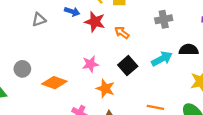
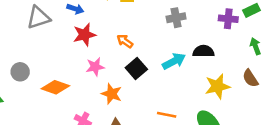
gray triangle: (39, 20) -> (39, 18), size x1.5
red star: (95, 22) -> (85, 35), moved, turned -30
orange arrow: (122, 33) -> (125, 41), moved

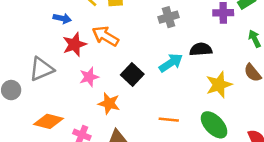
gray triangle: (39, 18) -> (41, 69), moved
orange arrow: (125, 41) -> (105, 36), moved, size x1.5
orange diamond: (55, 87) -> (48, 121), moved

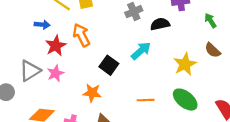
orange arrow: (105, 36) -> (81, 35), turned 40
black semicircle: (201, 49) -> (160, 24), moved
pink star: (89, 77) -> (55, 73), moved

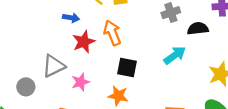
black square: (109, 65) -> (127, 67), moved, turned -30
pink star: (55, 73) -> (81, 82), moved

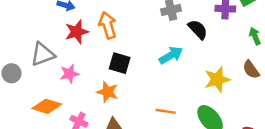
black semicircle: (198, 28) -> (198, 29), turned 48

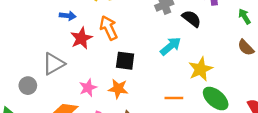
pink star: (69, 74) -> (88, 88), moved
yellow star: (217, 79) -> (201, 69), moved

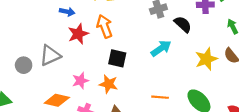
yellow star: (201, 69) -> (206, 59), moved
gray circle: (28, 86) -> (24, 65), moved

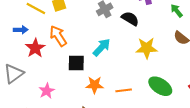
cyan arrow: (161, 48) -> (102, 47), moved
yellow star: (206, 59) -> (147, 48), moved, turned 30
orange star: (109, 84) -> (95, 85), moved

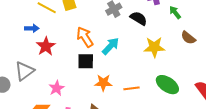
green arrow: (177, 11) -> (175, 12), moved
orange arrow: (58, 36) -> (85, 37), moved

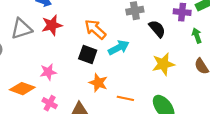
orange arrow: (85, 37) -> (95, 29), turned -35
yellow star: (154, 47) -> (163, 64), turned -30
gray triangle: (24, 71) -> (21, 29), moved

